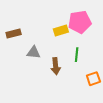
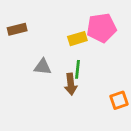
brown rectangle: (14, 34) -> (17, 29), moved
green line: (77, 55) -> (77, 69), moved

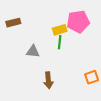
green line: (77, 69) -> (60, 42), moved
brown arrow: (71, 84) -> (48, 80), moved

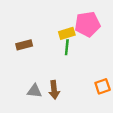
brown rectangle: (13, 23) -> (24, 45), moved
gray triangle: (33, 51) -> (34, 91), moved

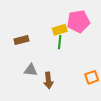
gray triangle: (34, 91) -> (31, 70), moved

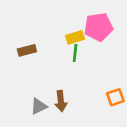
gray triangle: (31, 70) -> (39, 106), moved, turned -32

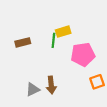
pink pentagon: (98, 27) -> (83, 54), moved
green line: (75, 53) -> (53, 40), moved

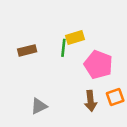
pink pentagon: (83, 54) -> (98, 65), turned 30
brown arrow: (51, 85) -> (91, 101), moved

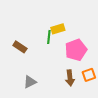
brown rectangle: (27, 50) -> (20, 47), moved, turned 48
pink pentagon: (98, 65) -> (76, 50), turned 30

